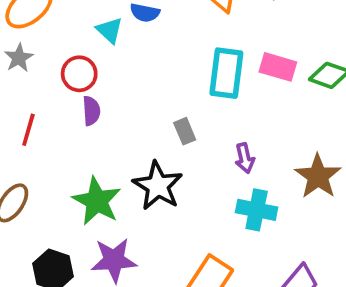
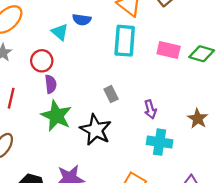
cyan rectangle: (226, 73) -> (125, 41), moved
brown star: (318, 176) -> (198, 119), size x0.7
green star: (97, 201) -> (56, 116), moved

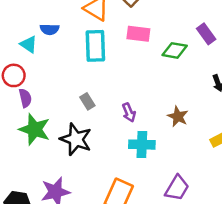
pink rectangle: (169, 50) -> (138, 34), moved

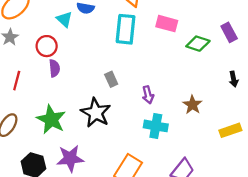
green star: (35, 129) -> (51, 119), moved

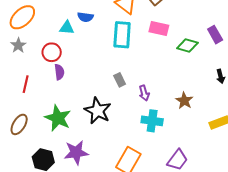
cyan triangle: (64, 19) -> (67, 28), turned -35
gray rectangle: (111, 79) -> (120, 80), moved

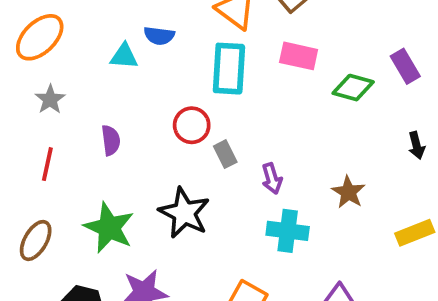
gray star: (18, 45) -> (50, 99), moved
red circle: (52, 52) -> (192, 125), moved

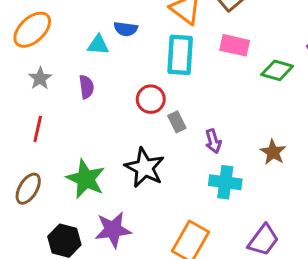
purple semicircle: (111, 140) -> (86, 87), moved

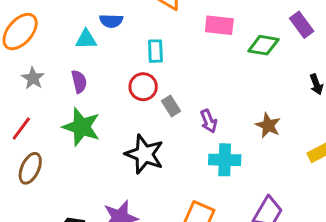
cyan rectangle: (180, 55) -> (155, 51), moved, size x0.6
red line: (38, 129) -> (21, 128), moved, turned 30
green star: (86, 179) -> (81, 127), moved
brown ellipse: (28, 189) -> (30, 168), moved

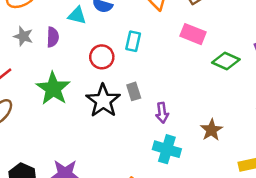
gray star: (33, 78) -> (23, 36), turned -30
purple semicircle: (79, 82) -> (53, 37), moved
red circle: (143, 87) -> (102, 57), moved
black star: (144, 154) -> (103, 101), moved

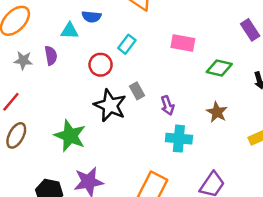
pink rectangle: (193, 34) -> (183, 43), moved
cyan rectangle: (133, 41) -> (127, 44), turned 36
green diamond: (226, 61) -> (219, 68), moved
green star: (53, 89) -> (70, 136), moved

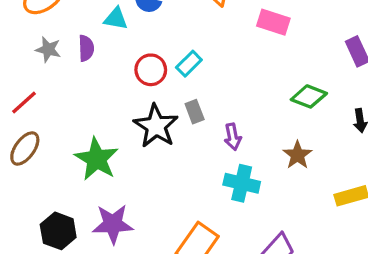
pink rectangle: (183, 43) -> (273, 22), moved
cyan rectangle: (127, 44) -> (189, 64), moved

